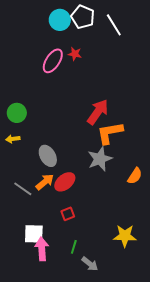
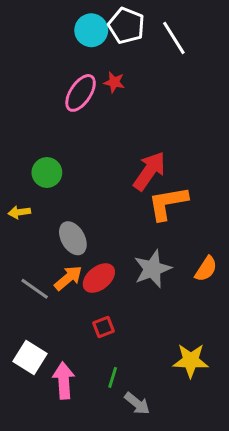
green circle: (17, 113) -> (47, 172), moved
gray star: (100, 159) -> (152, 269), moved
white square: (34, 234) -> (30, 358), moved, turned 30

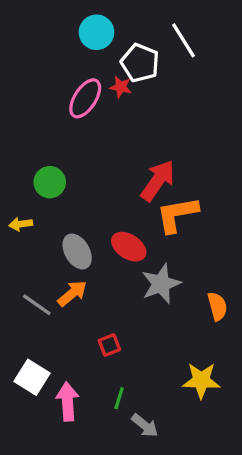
white pentagon: (126, 26) -> (140, 63), moved
orange semicircle: (206, 269) -> (217, 306), moved, turned -48
red ellipse: (99, 278) -> (129, 247), moved, turned 72

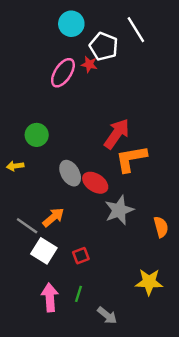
gray ellipse: (77, 251) -> (70, 173), moved
white square: (32, 377) -> (44, 251), moved
green line: (119, 398) -> (78, 294), moved

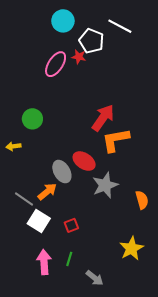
white line: (136, 30) -> (120, 26), turned -30
gray ellipse: (70, 173) -> (62, 172), moved
yellow star: (149, 282) -> (131, 248), turned -30

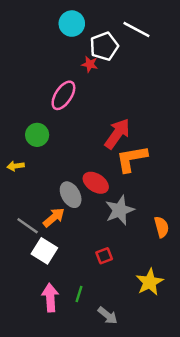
white pentagon: (91, 41) -> (104, 46), turned 30
pink ellipse: (56, 64) -> (63, 95), moved
red square: (71, 225) -> (104, 256), moved

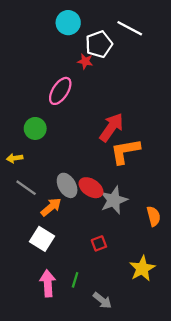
red ellipse: (96, 183) -> (91, 188), moved
gray line: (28, 226) -> (26, 188), moved

